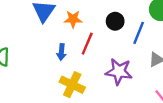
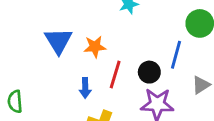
black circle: (115, 21) -> (149, 72), moved

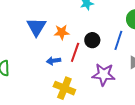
black circle: (149, 72) -> (92, 40), moved
blue arrow: (85, 88) -> (54, 61), turned 80

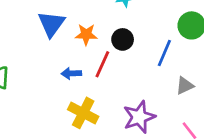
black circle: (92, 40) -> (123, 39), moved
purple star: (104, 74) -> (139, 117), moved, turned -30

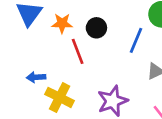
red line: (102, 64) -> (78, 51), turned -45
blue arrow: (71, 73) -> (36, 77), moved

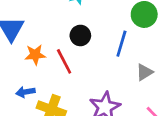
orange star: (62, 23) -> (35, 55), moved

